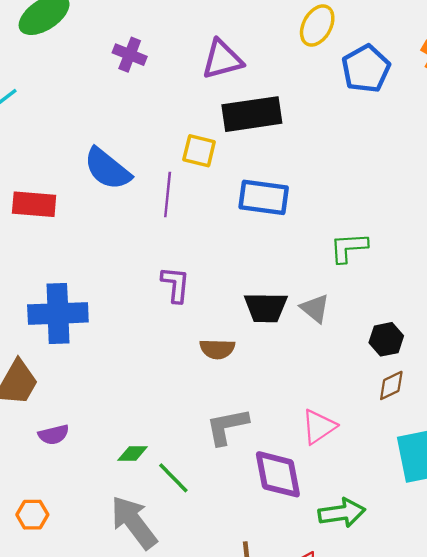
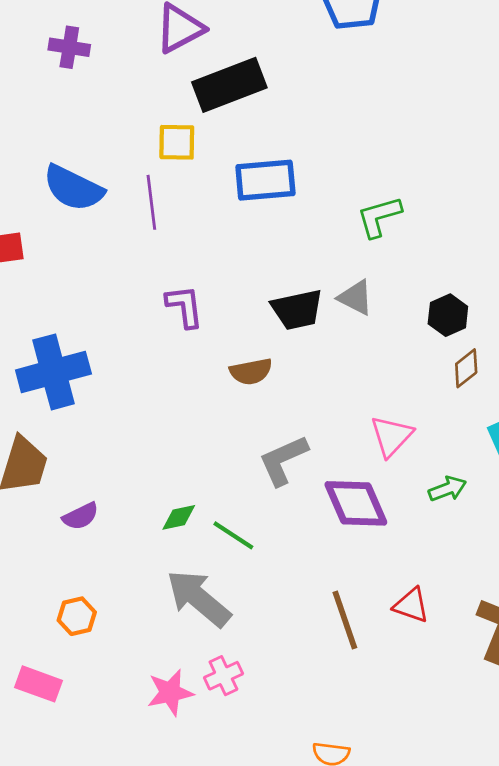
green arrow: (342, 513) -> (447, 489), moved, size x0.7

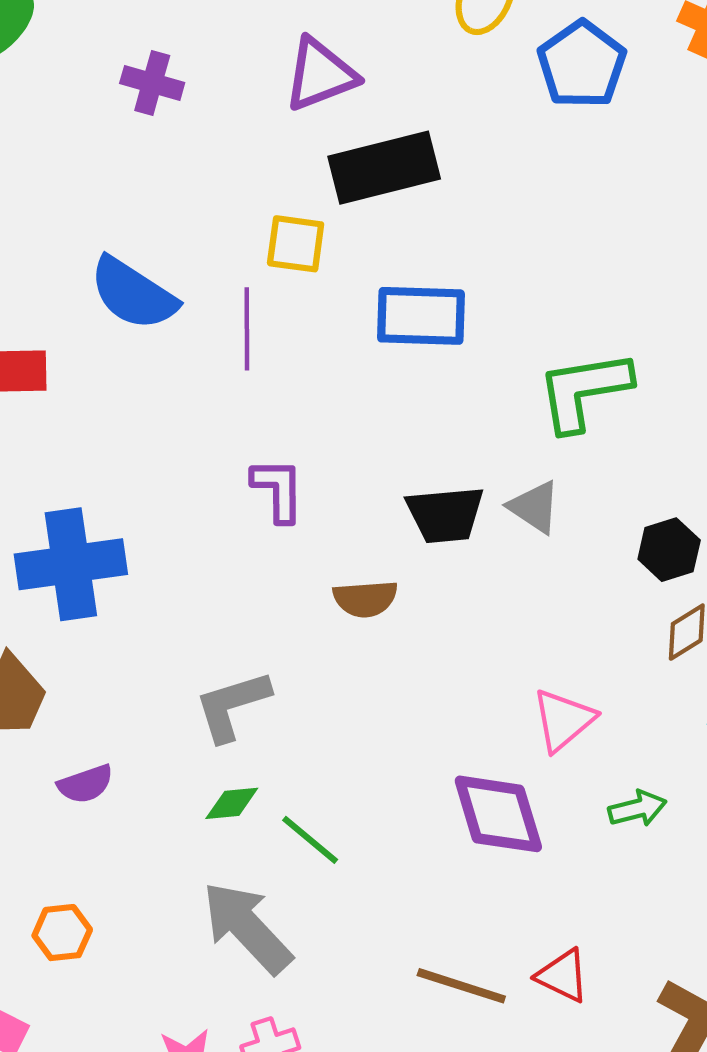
green L-shape: (379, 217) -> (584, 391), size x1.4
gray L-shape: (283, 460) -> (232, 706), moved
brown line: (345, 620) -> (461, 986), turned -60

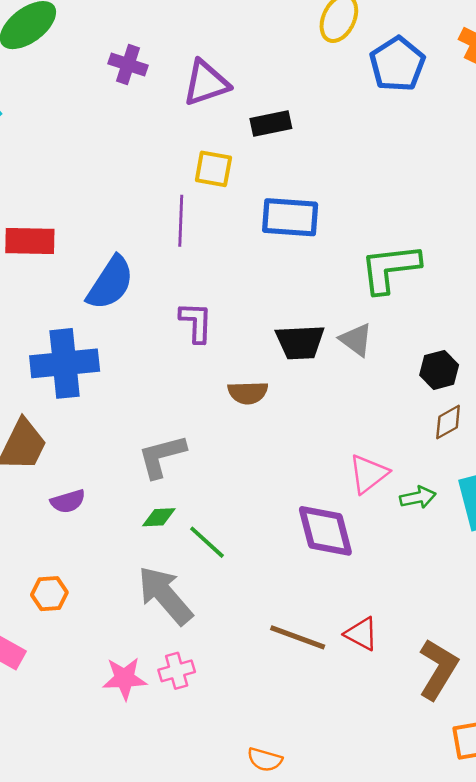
purple triangle: (320, 74) -> (206, 83), moved
black rectangle: (384, 168) -> (271, 124), size x0.6
blue semicircle: (133, 294) -> (110, 283), moved, turned -92
green arrow: (637, 809) -> (418, 497), moved

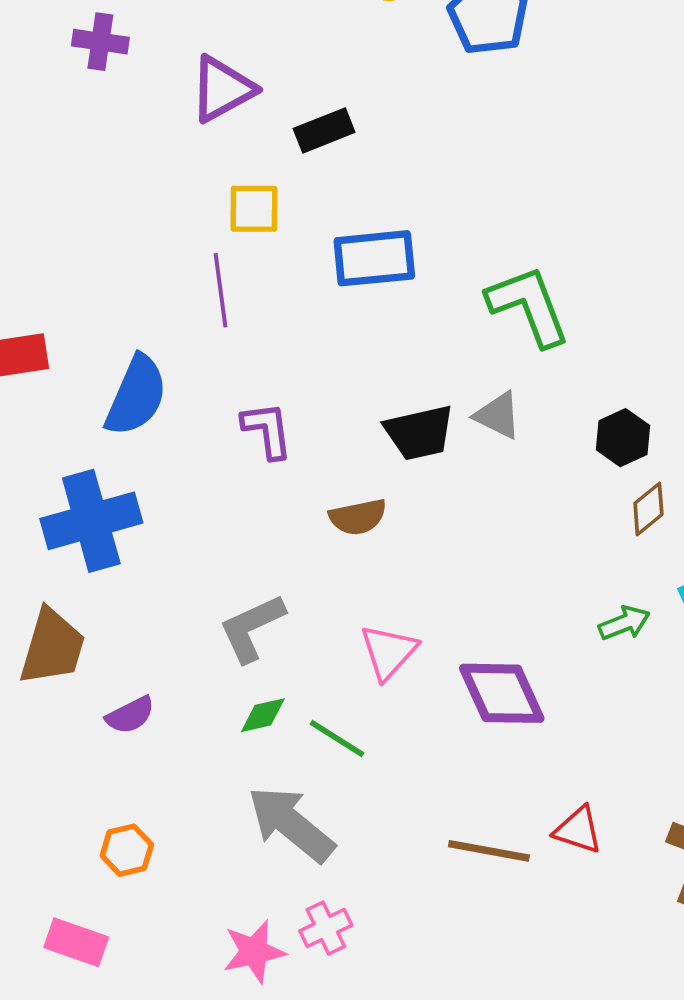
purple cross: (128, 64) -> (100, 42), moved
green L-shape: (390, 268) -> (528, 306), turned 86
pink triangle: (369, 474) -> (389, 652), moved

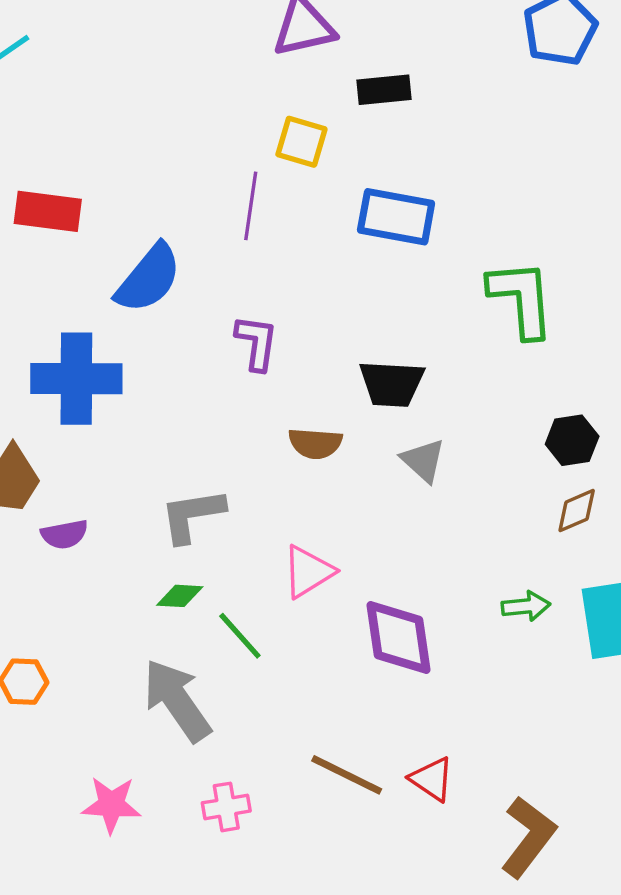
gray triangle: (498, 415) -> (423, 461), moved
purple semicircle: (130, 715) -> (64, 534), moved
pink cross: (326, 928) -> (226, 807), moved

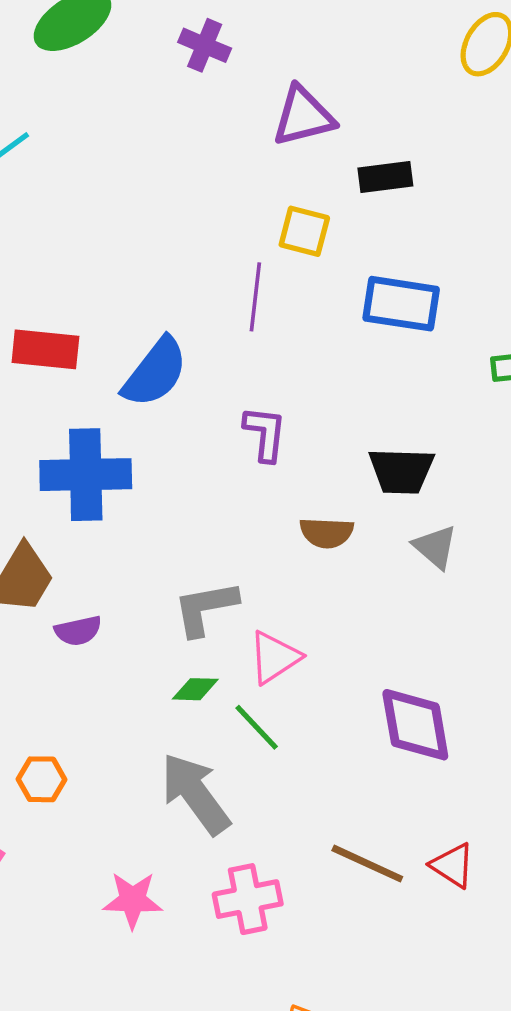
red rectangle: (48, 211) -> (45, 349), moved
pink triangle: (308, 572) -> (275, 657), moved
pink cross: (226, 807) -> (248, 899), size x1.4

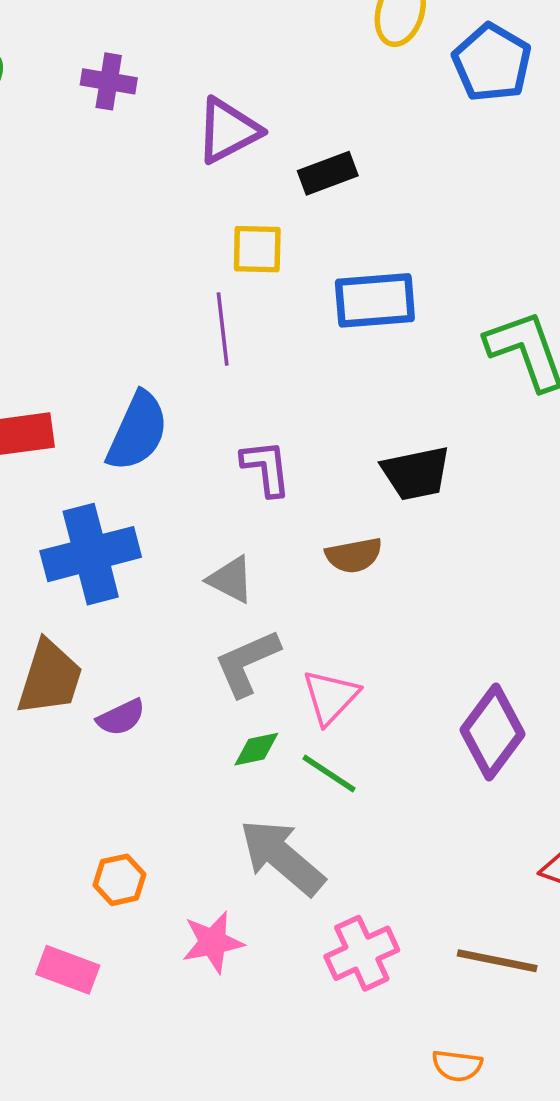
gray triangle: (435, 547) -> (231, 580), moved
purple diamond: (415, 725) -> (492, 732), turned 60
brown line: (367, 864) -> (497, 961), moved
pink star: (133, 900) -> (213, 942), moved

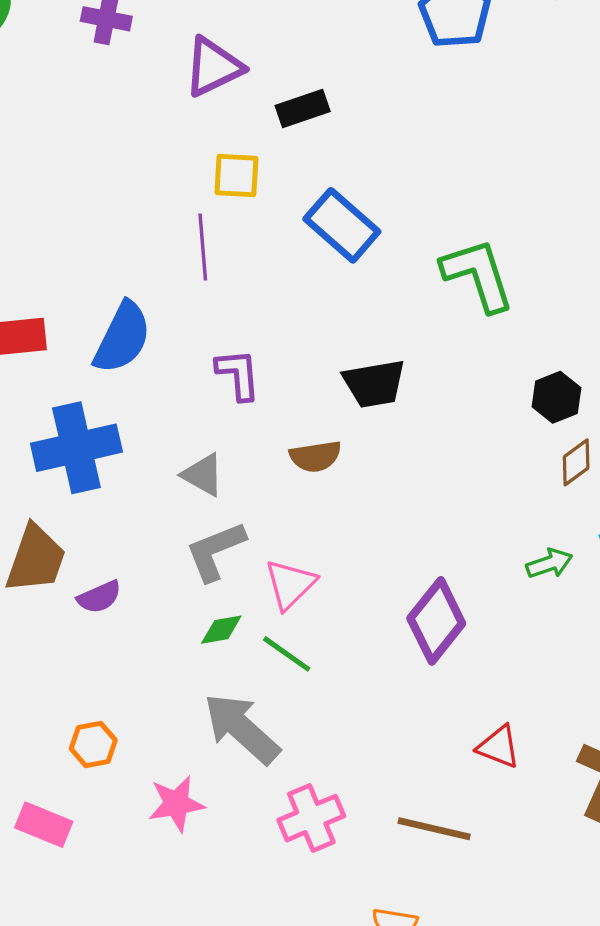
blue rectangle: (375, 300) -> (342, 225), turned 44

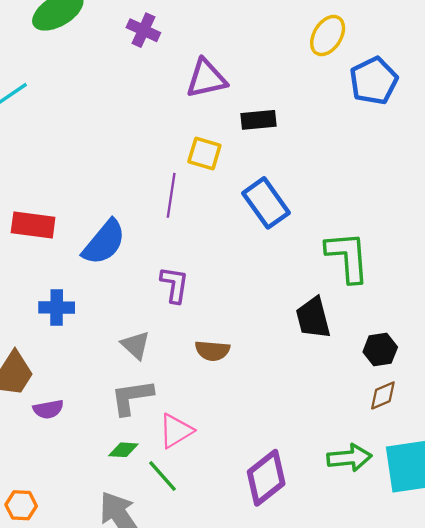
black trapezoid: (374, 384) -> (313, 318), moved, turned 72
blue cross: (76, 448) -> (57, 308), size x0.6
green arrow: (549, 564) -> (349, 458), size x1.4

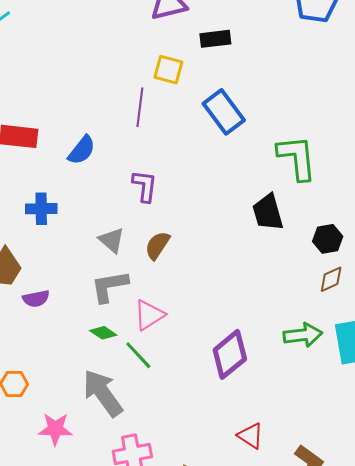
blue semicircle: (104, 242) -> (82, 150), size x0.7
brown semicircle: (212, 351) -> (157, 245), moved, turned 120
green diamond: (123, 450) -> (103, 333), turned 32

